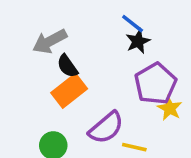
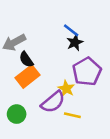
yellow star: (170, 108) -> (66, 89), moved

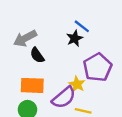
black star: (75, 42) -> (75, 38), moved
orange rectangle: (27, 76) -> (32, 85), moved, turned 40

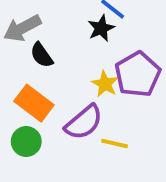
yellow star: (77, 84) -> (105, 84), moved
orange rectangle: (32, 85) -> (34, 103), turned 35

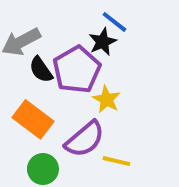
purple pentagon: (138, 74) -> (77, 70), moved
green circle: (26, 142) -> (43, 169), moved

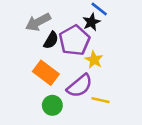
black semicircle: (41, 70) -> (51, 40), turned -114

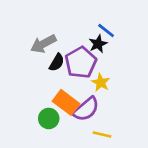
orange rectangle: (46, 73) -> (66, 102), moved
yellow line: (100, 100) -> (102, 134), moved
green circle: (52, 105) -> (49, 118), moved

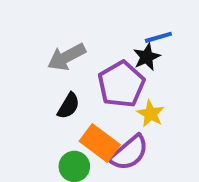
blue line: (106, 30) -> (158, 37), turned -54
black semicircle: (57, 62) -> (68, 106), moved

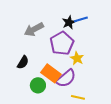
black star: (147, 57) -> (69, 22), moved
black semicircle: (68, 106) -> (23, 62), moved

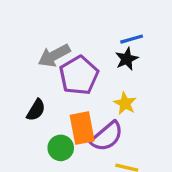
black star: (69, 22) -> (127, 59), moved
purple pentagon: (62, 43) -> (79, 75), moved
orange rectangle: (51, 73) -> (82, 128), turned 42

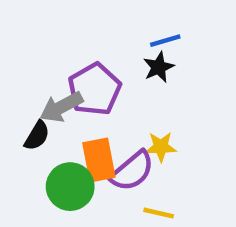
gray arrow: (54, 56) -> (61, 107), moved
yellow star: (125, 103) -> (161, 147), moved, turned -30
green circle: (61, 148) -> (70, 187), size x1.4

